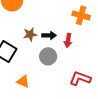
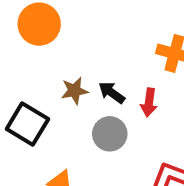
black arrow: (49, 35) -> (112, 93), turned -144

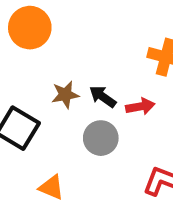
red arrow: (149, 102) -> (140, 106), turned -108

